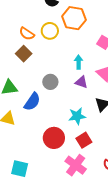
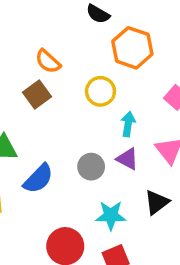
yellow circle: (50, 31) -> (100, 91), moved
gray circle: (50, 82) -> (91, 167), moved

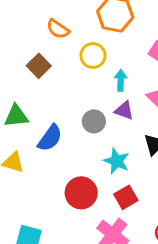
orange semicircle: (48, 61) -> (58, 29), moved
cyan star: (111, 215) -> (117, 161), turned 30

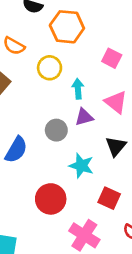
purple triangle: (124, 110) -> (84, 117), turned -30
red square: (126, 197) -> (109, 198), moved, turned -30

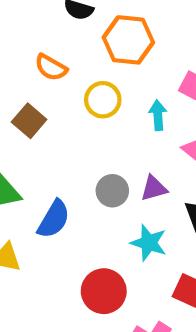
cyan arrow: (78, 89) -> (158, 115), moved
purple triangle: (84, 117) -> (154, 188), moved

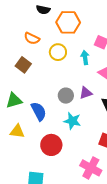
blue semicircle: (54, 219) -> (39, 111), turned -54
cyan star: (149, 243) -> (72, 121), moved
red circle: (104, 291) -> (51, 145), moved

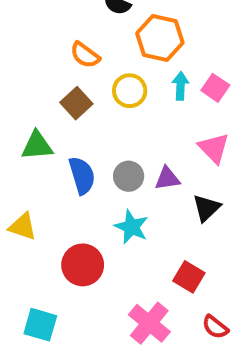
cyan arrow: (85, 58) -> (180, 86), moved
brown square: (23, 65) -> (76, 103), moved
green triangle: (14, 101) -> (37, 146), moved
blue semicircle: (39, 111) -> (82, 175), moved

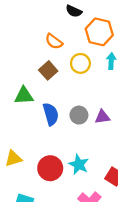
yellow triangle: (23, 226) -> (13, 158), moved, turned -36
cyan star: (131, 227) -> (79, 164), moved

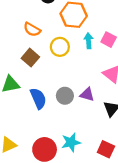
purple triangle: (102, 117) -> (87, 94), turned 32
cyan star: (79, 164) -> (71, 142), turned -30

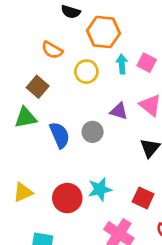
brown square: (30, 58) -> (38, 87), moved
purple triangle: (87, 94) -> (119, 111), moved

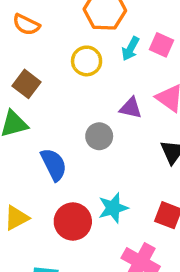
orange semicircle: (52, 50) -> (26, 25), moved
cyan arrow: (122, 64) -> (130, 49), turned -144
blue semicircle: (60, 135) -> (54, 164), moved

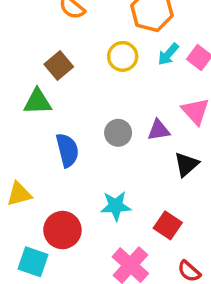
purple triangle: (131, 108) -> (159, 130), moved, turned -35
red circle: (73, 222) -> (62, 230), moved

